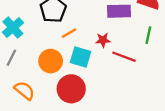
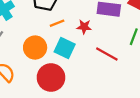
red star: (103, 40) -> (84, 27), moved

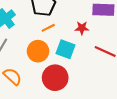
orange line: (57, 23) -> (48, 28), moved

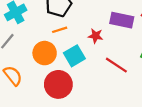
cyan square: (65, 49) -> (74, 56), turned 30

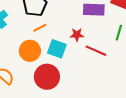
red star: (96, 36) -> (77, 35), moved
cyan square: (74, 56) -> (57, 49), turned -30

